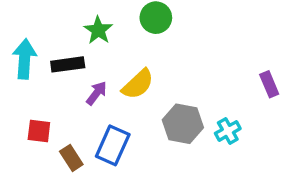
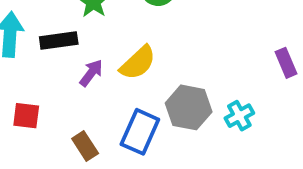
blue rectangle: (113, 145) -> (140, 132), moved
brown rectangle: (71, 158) -> (85, 146), moved

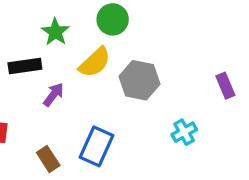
yellow semicircle: (138, 63) -> (95, 62), moved
gray hexagon: (189, 107) -> (139, 80), moved

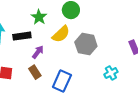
brown rectangle: (48, 159) -> (35, 72), moved

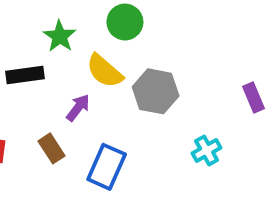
yellow semicircle: (61, 34) -> (105, 71), turned 84
purple arrow: (38, 52) -> (78, 108), moved

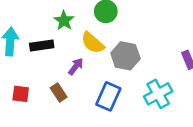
cyan cross: (207, 150) -> (158, 94), size x1.5
blue rectangle: (107, 167) -> (108, 96), moved

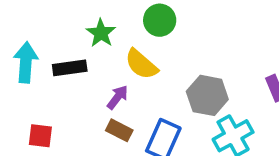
gray hexagon: (125, 56) -> (207, 95), moved
brown rectangle: (59, 93) -> (119, 130), moved, turned -30

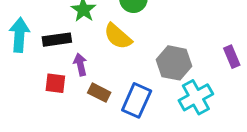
purple arrow: (117, 97) -> (80, 64), moved, turned -50
red square: (40, 136) -> (55, 83), moved

